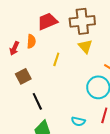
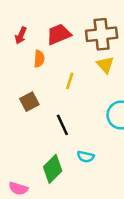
red arrow: (14, 48) -> (21, 35), moved
black line: (37, 101) -> (62, 125), moved
cyan semicircle: (78, 121) -> (86, 157), moved

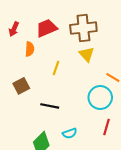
black line: (62, 125) -> (50, 106), turned -54
cyan semicircle: (86, 157) -> (70, 133), turned -32

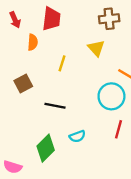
red trapezoid: (47, 28) -> (51, 19), turned 120
brown cross: (83, 28) -> (109, 19), moved, size x0.7
red arrow: (14, 29) -> (15, 20), turned -48

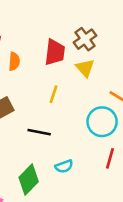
red trapezoid: (51, 19) -> (55, 52), moved
brown cross: (109, 19) -> (85, 39), moved, turned -30
yellow line: (62, 63) -> (54, 94), moved

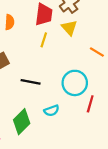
yellow line: (54, 94) -> (44, 40), moved
cyan circle: (102, 122) -> (75, 83), moved

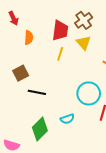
black line: (31, 82) -> (37, 92), moved

